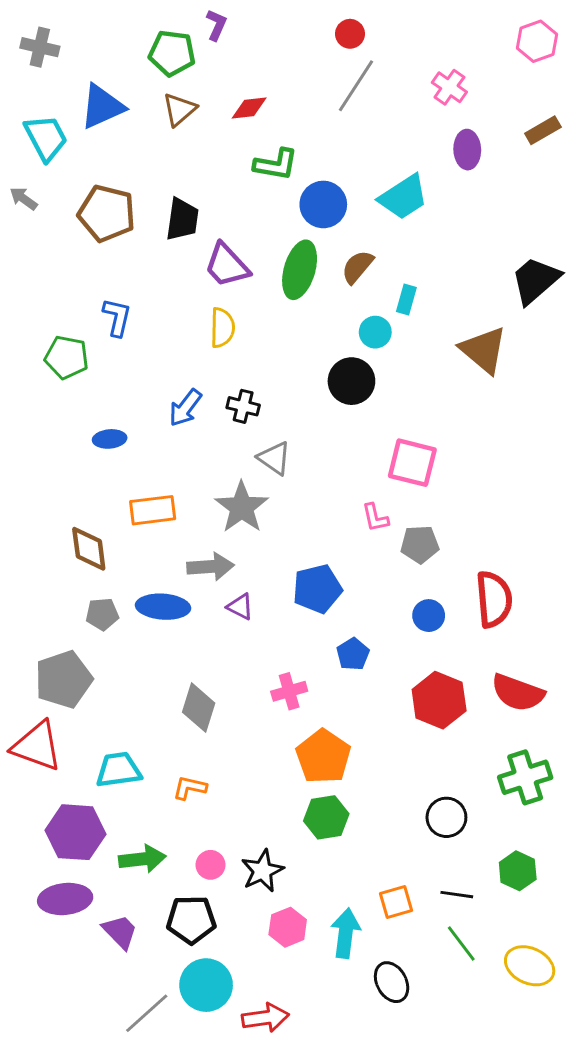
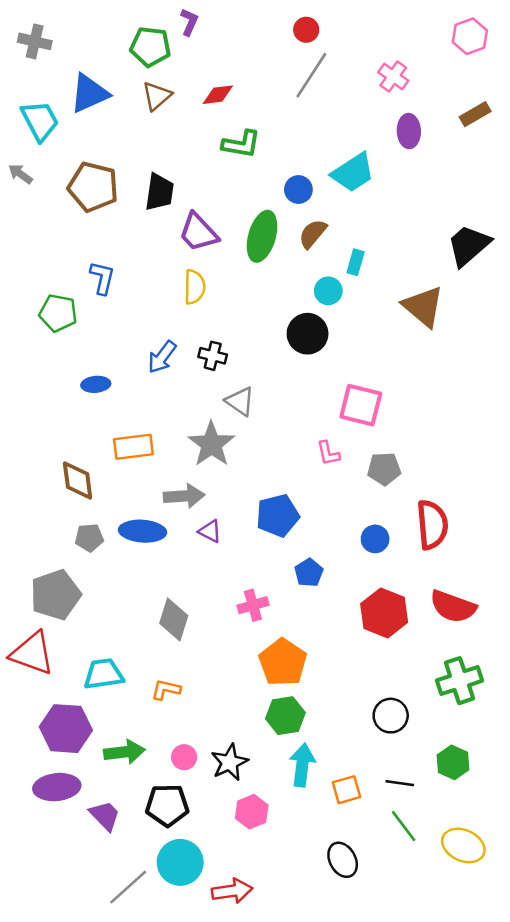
blue circle: (323, 204) -> (298, 190), moved, size x0.7
gray pentagon: (420, 544) -> (384, 469), moved
cyan arrow: (346, 933) -> (302, 765), moved

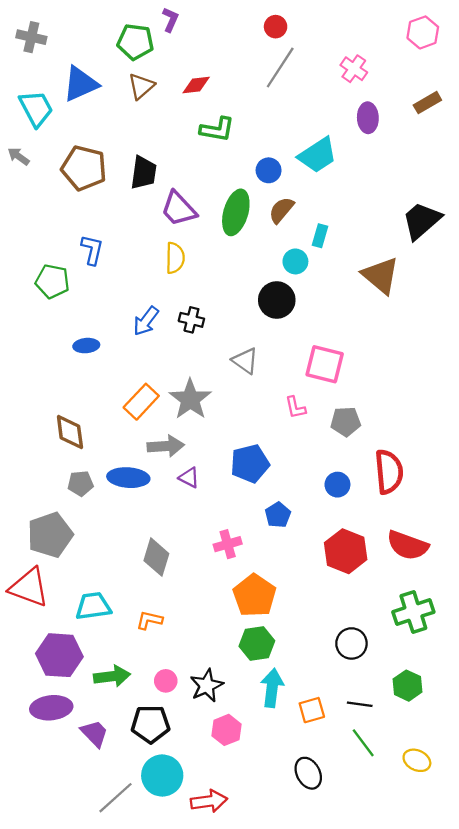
gray triangle: (240, 401) -> (245, 361), moved
orange rectangle: (133, 447) -> (141, 402), moved, turned -40
yellow ellipse: (463, 846) -> (417, 760), size x0.7

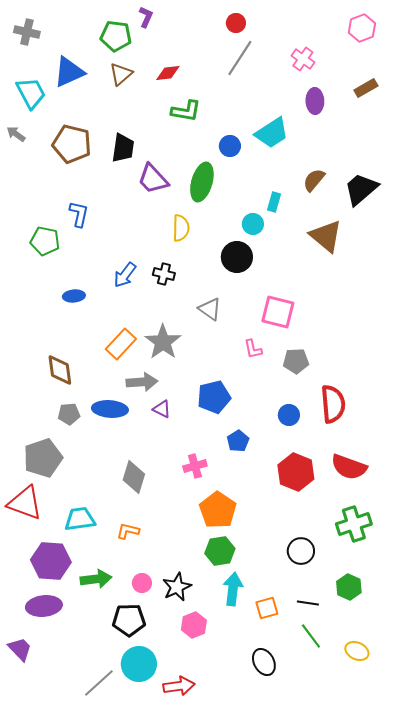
brown semicircle: (281, 210) -> (314, 180), moved
yellow semicircle: (175, 258) -> (181, 228), moved
purple trapezoid: (94, 733) -> (20, 649), moved

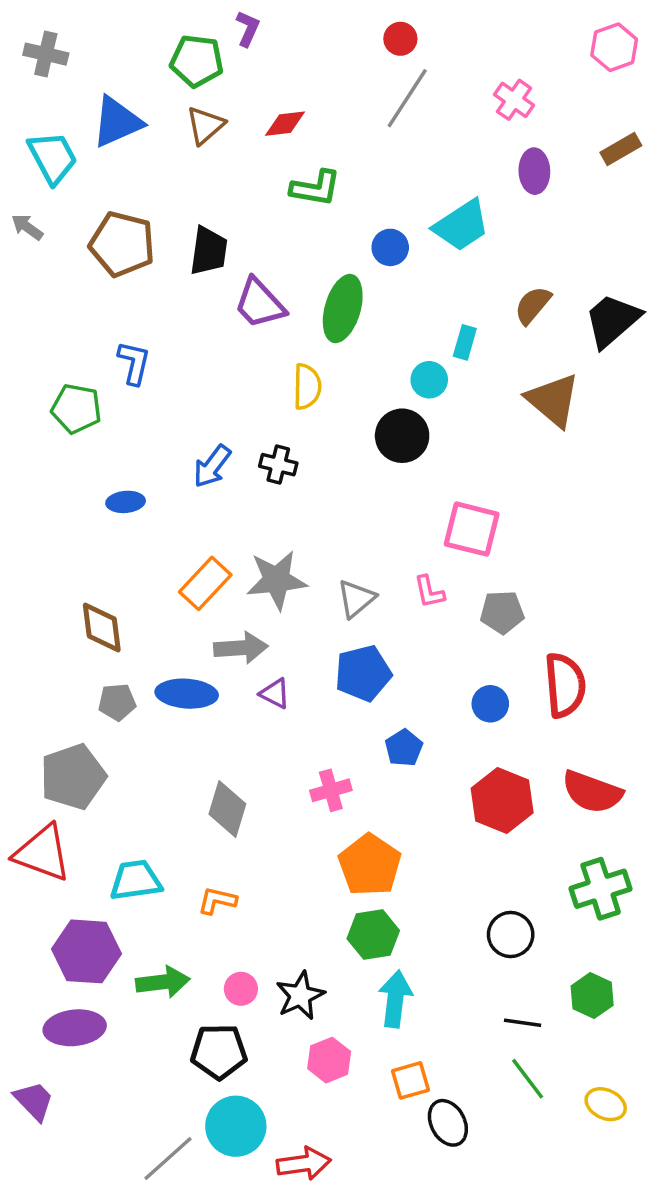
gray triangle: (210, 309) -> (356, 599), moved, turned 45
gray star: (163, 342) -> (277, 580), turned 30
orange square: (267, 608) -> (411, 1080), moved

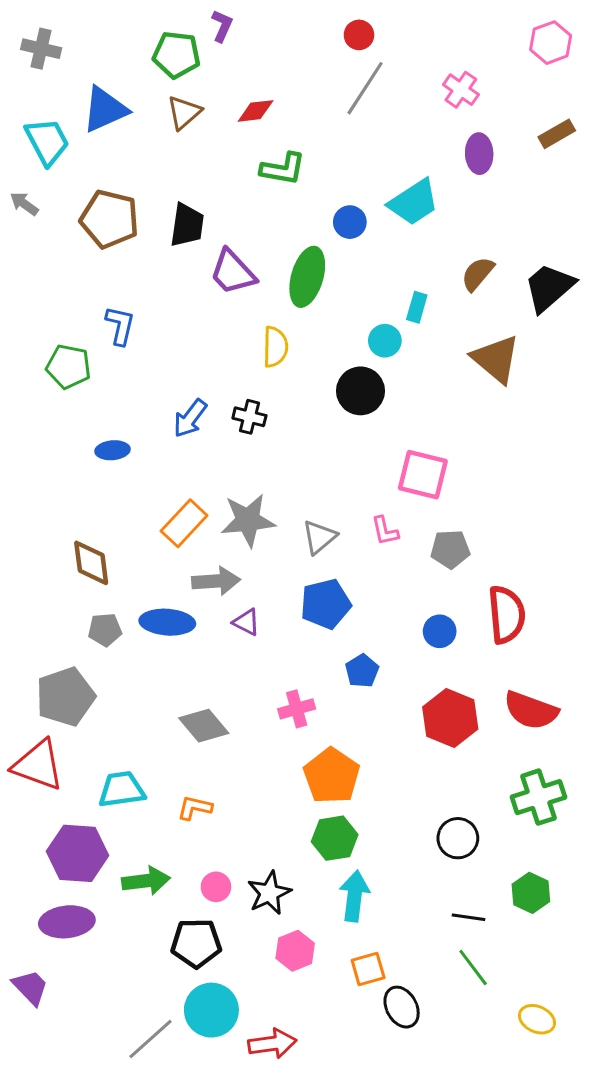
gray diamond: (227, 809) -> (204, 726), turned -57
yellow ellipse: (606, 1104) -> (537, 1019), moved

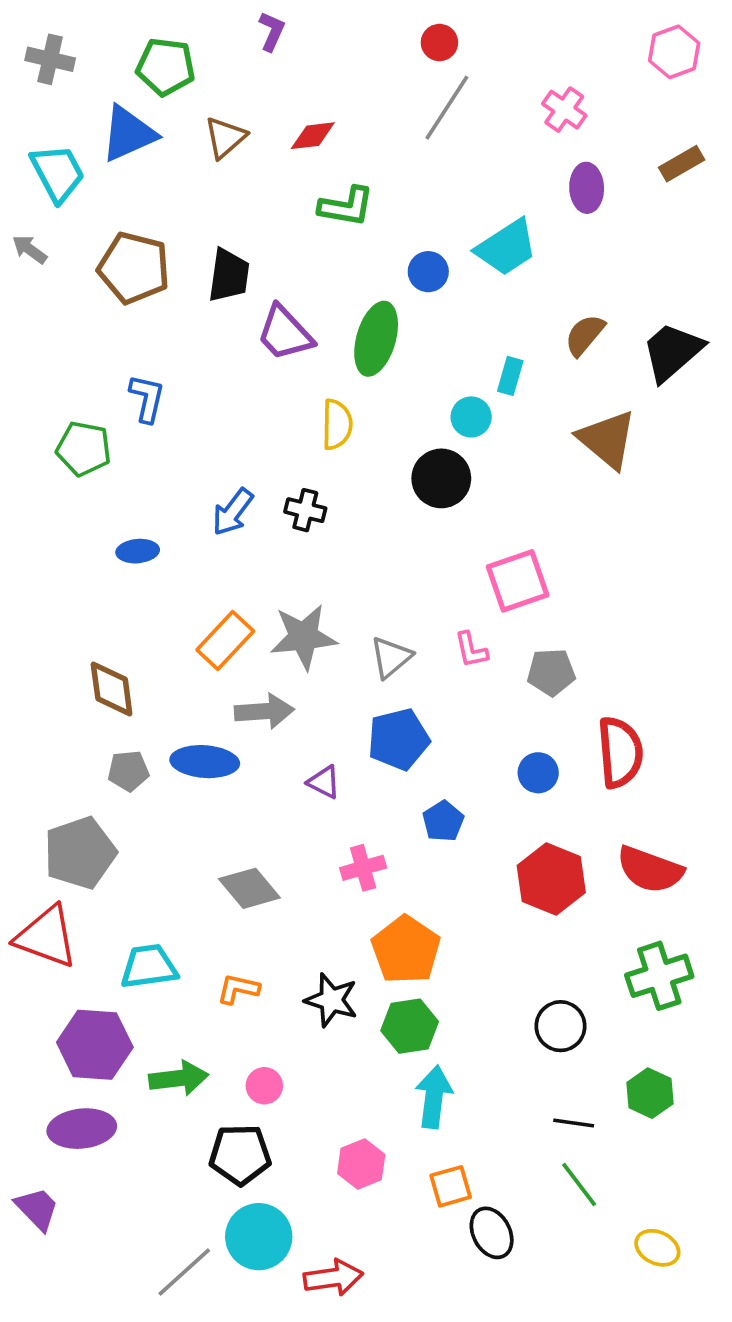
green pentagon: (176, 55) -> (166, 67), moved
pink square: (423, 475) -> (518, 581), turned -33
purple triangle: (246, 622) -> (324, 782), moved
black star: (269, 893) -> (331, 1000), moved, turned -30

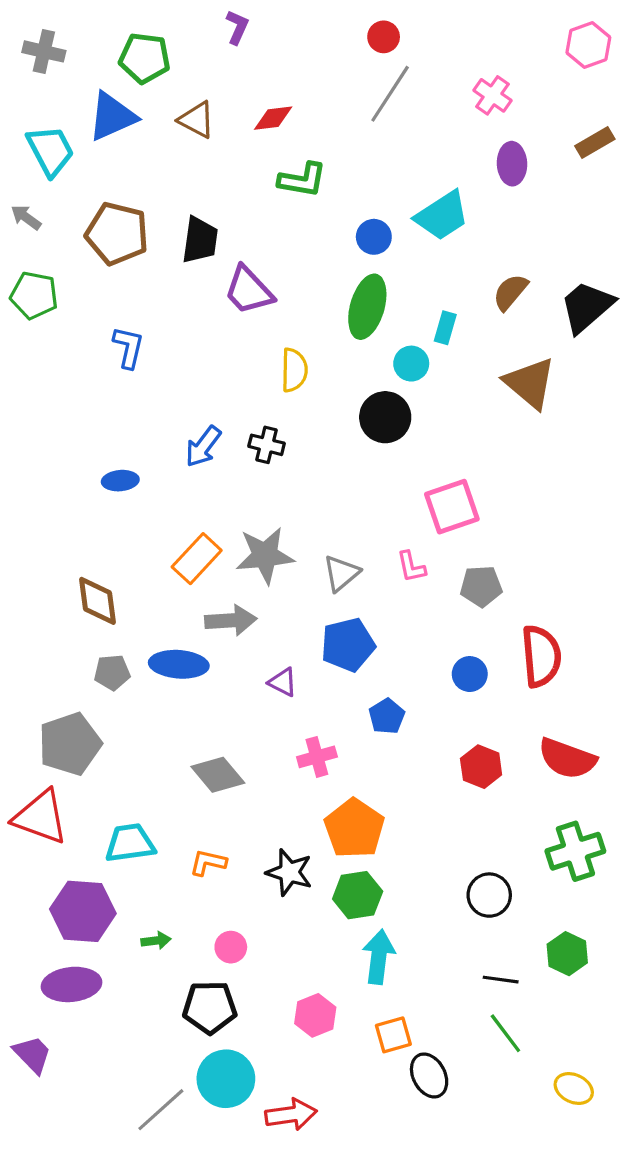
brown triangle: (225, 138) -> (197, 120), turned -51
green ellipse: (376, 339) -> (367, 307), moved
green pentagon: (84, 449) -> (34, 295), moved
red hexagon: (551, 879) -> (481, 767), size x0.7
green arrow: (179, 1078) -> (156, 941), size x0.6

